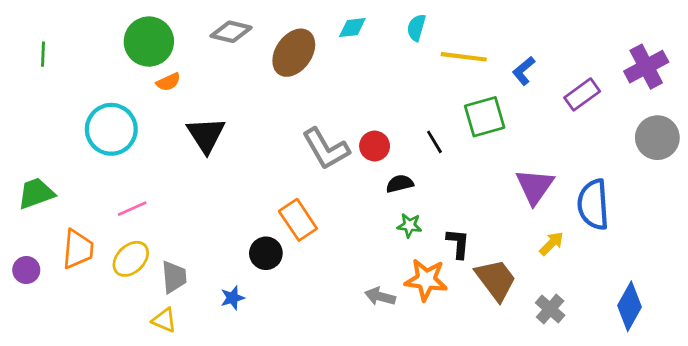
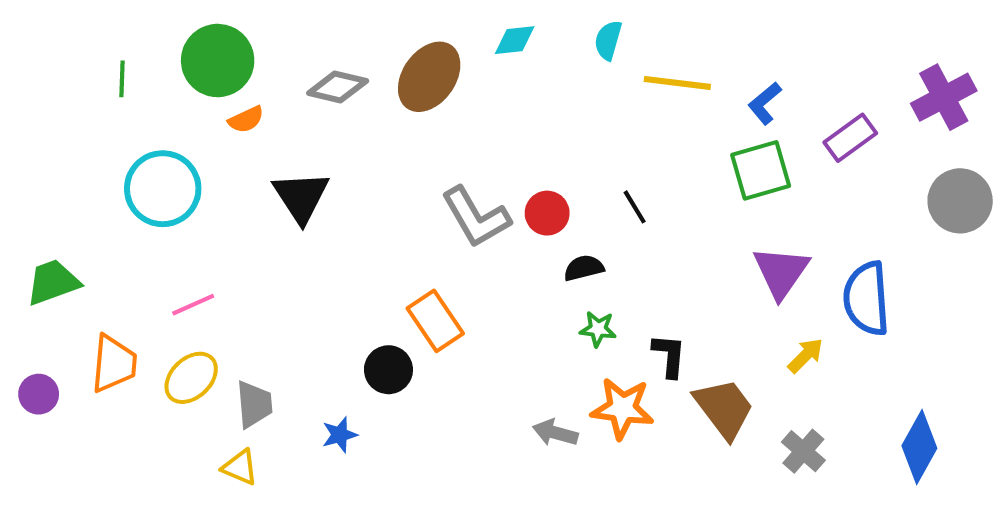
gray diamond: (231, 32) -> (338, 87), moved
green line: (43, 54) -> (122, 79), moved
green square: (485, 117) -> (761, 170), moved

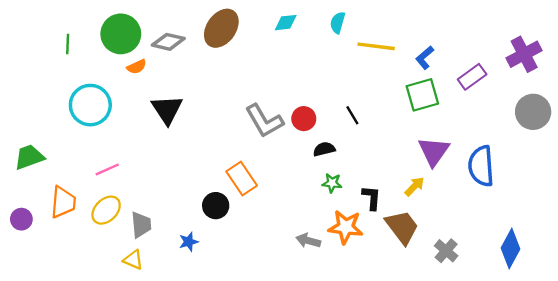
brown ellipse: (429, 77) -> (221, 28), moved
gray diamond: (338, 87) -> (168, 42), moved
yellow arrow: (805, 355) -> (414, 186), moved

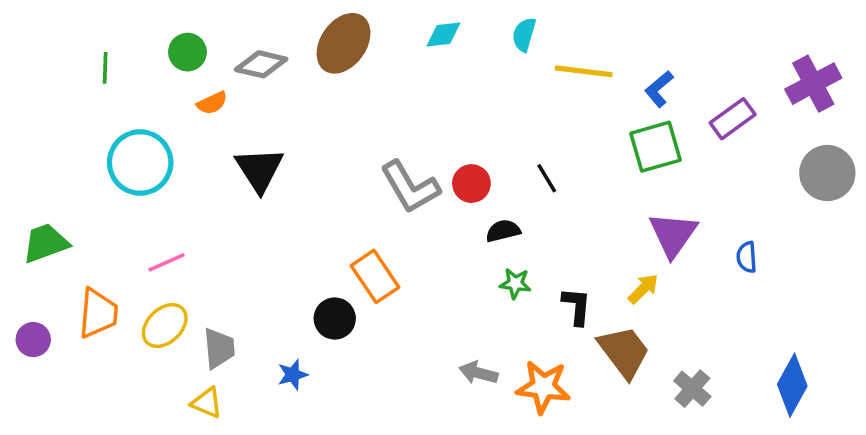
green circle: (121, 34) -> (187, 52), size x0.6
blue semicircle: (481, 166) -> (747, 257), size x0.5
orange star: (346, 227) -> (543, 387), moved

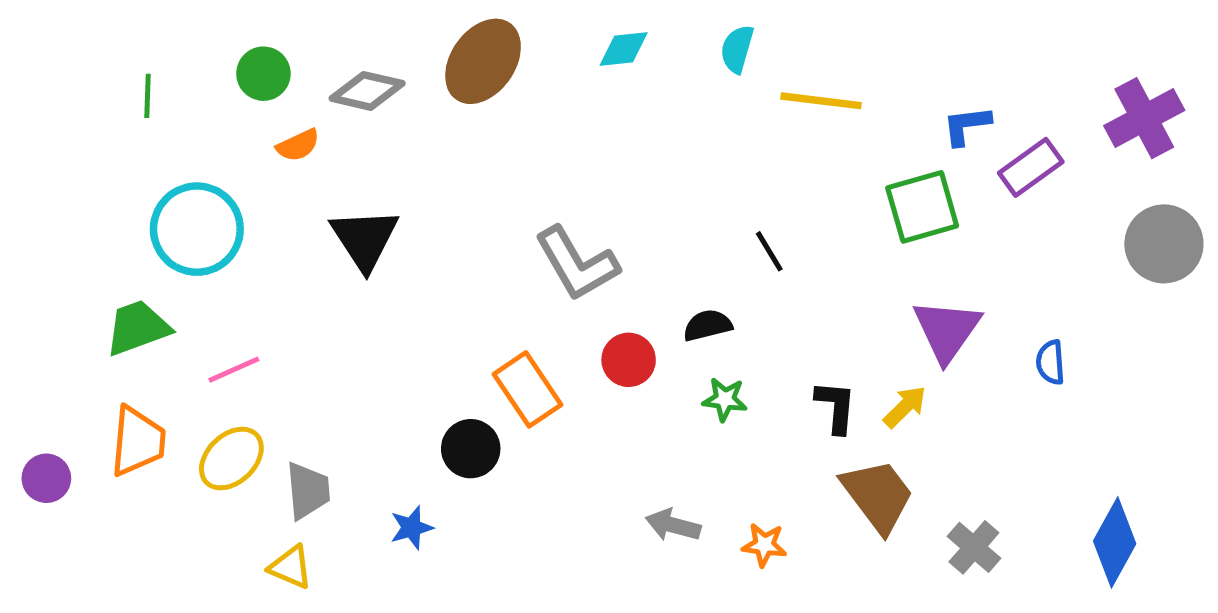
blue L-shape: (659, 89) -> (967, 125), moved, turned 33
red circle: (471, 184) -> (629, 360), moved
green trapezoid: (46, 243) -> (138, 328), moved
black L-shape: (577, 306) -> (836, 407), moved
orange star: (543, 387) -> (764, 545), size x0.6

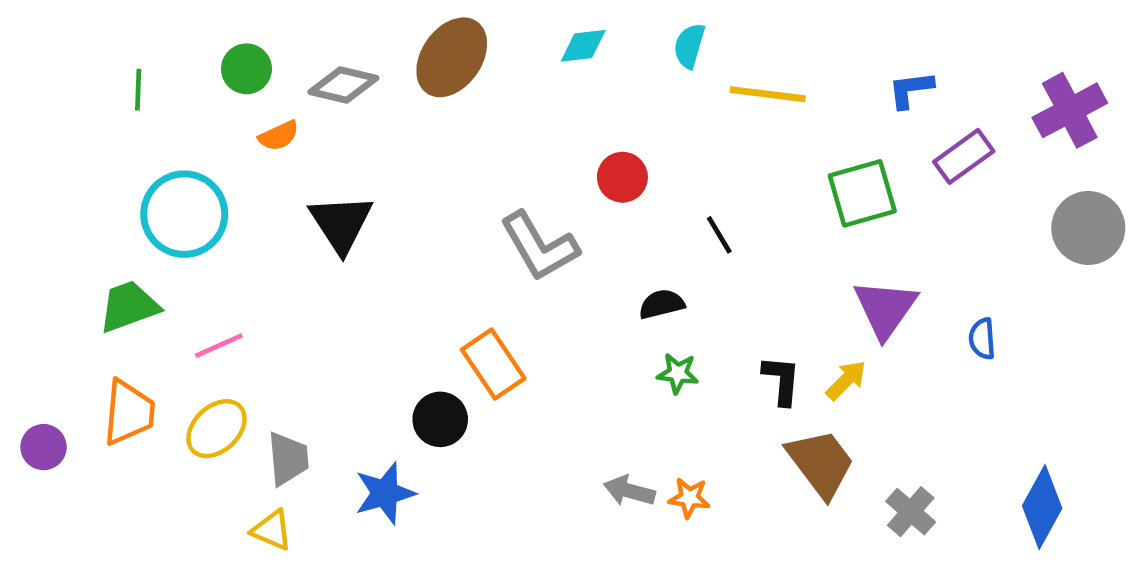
blue L-shape: (967, 125) -> (911, 90), moved
red circle: (629, 360) -> (622, 177), moved
blue star: (411, 528) -> (385, 493), size x1.5
orange star: (764, 545) -> (689, 498), moved

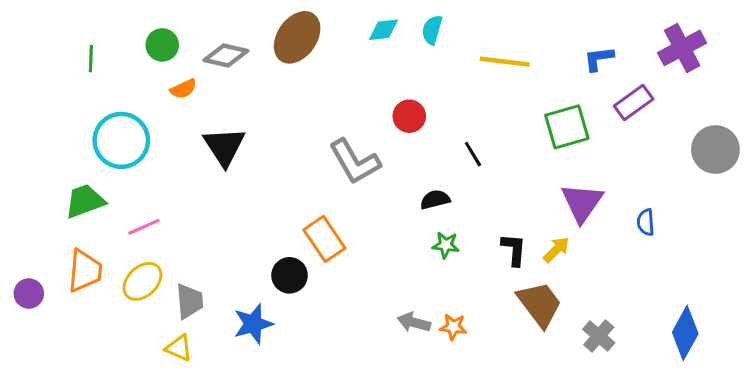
cyan semicircle: (689, 46) -> (432, 30), moved
purple cross: (1070, 110) -> (682, 48), moved

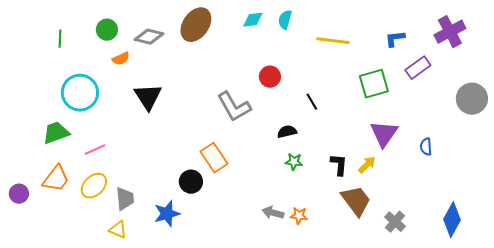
orange trapezoid: (85, 271) -> (56, 179), turned 32

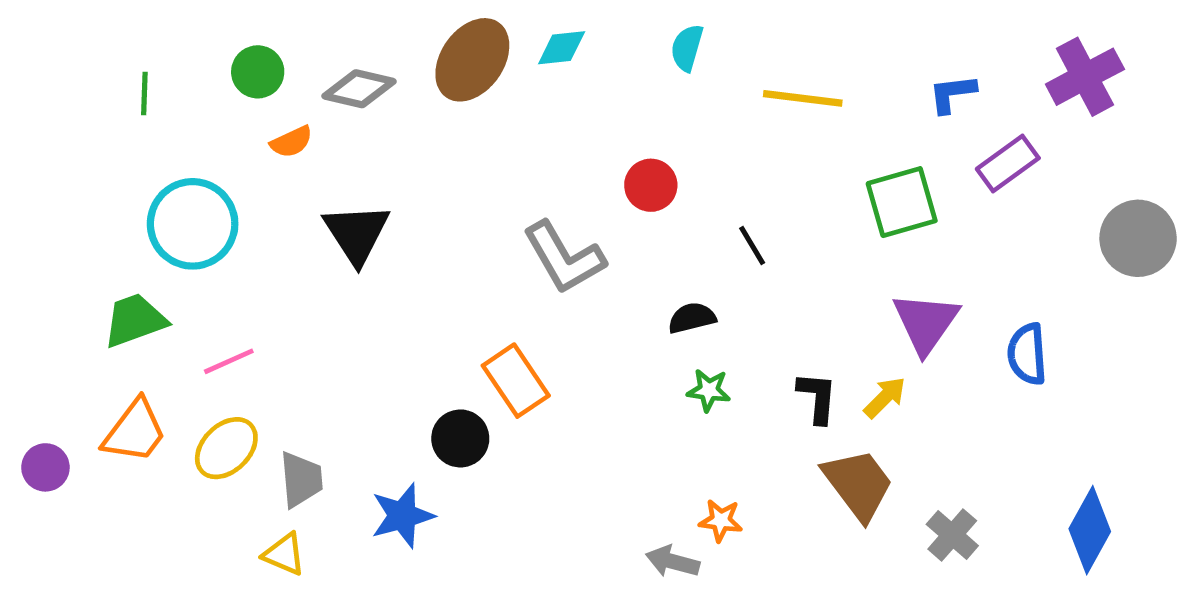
cyan diamond: (253, 20) -> (562, 48), moved
blue semicircle: (426, 147) -> (1027, 354), size x1.4
gray arrow: (273, 213) -> (673, 561), moved

